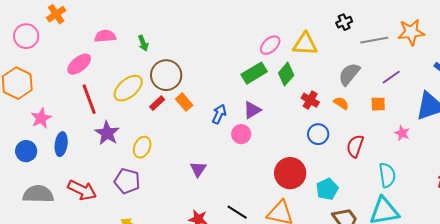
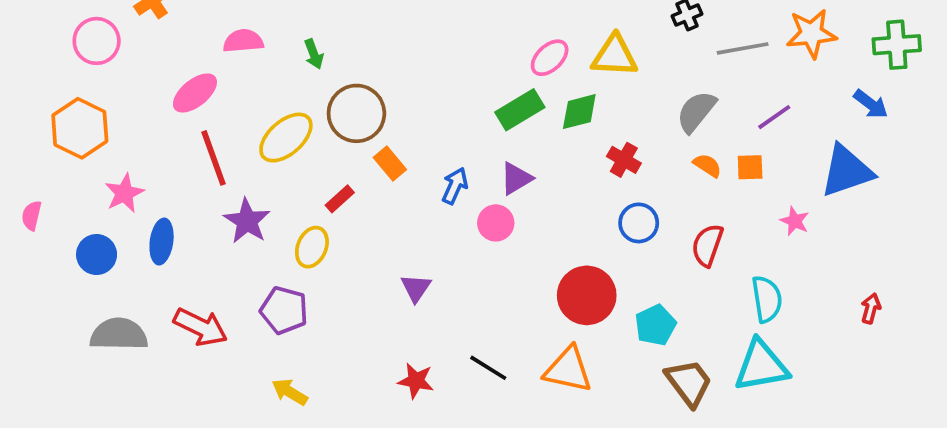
green diamond: (286, 74) -> (579, 112), turned 35
red rectangle: (157, 103) -> (340, 199), moved
orange semicircle: (341, 103) -> (707, 165), moved

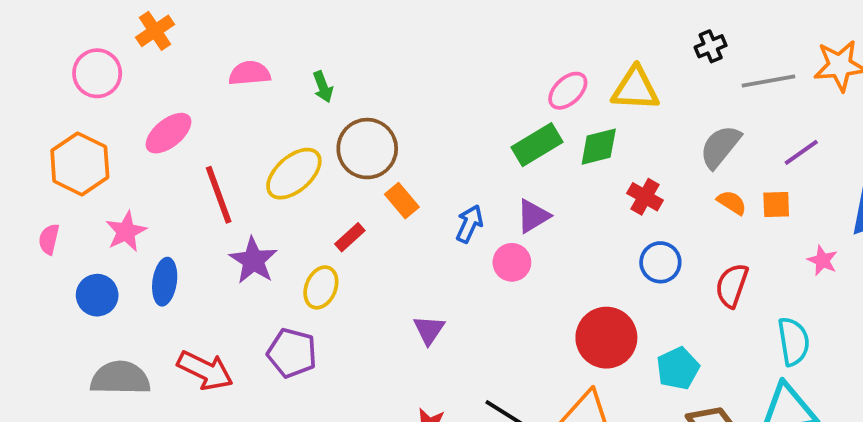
pink ellipse: (195, 93) -> (169, 133), moved
pink semicircle: (32, 216) -> (49, 239), moved

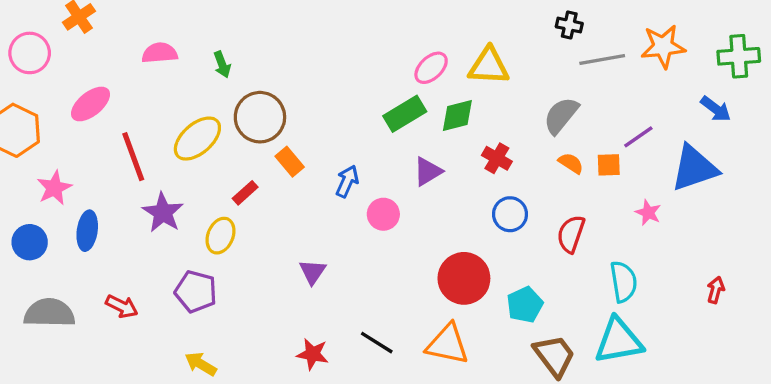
black cross: (711, 46) -> (569, 25), moved, turned 35
purple line: (801, 152) -> (638, 137), moved
purple triangle: (533, 216) -> (428, 171), moved
red arrow: (205, 370) -> (122, 306), size x0.7

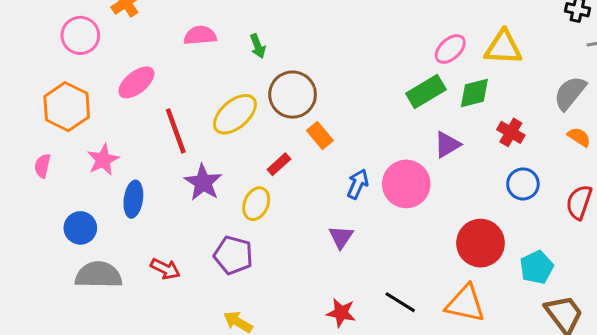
blue arrow: (347, 181) -> (358, 184), moved
pink circle: (383, 214) -> (406, 184), size x1.6
blue circle: (30, 242) -> (80, 228), moved

